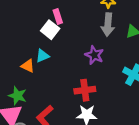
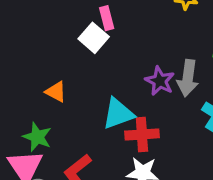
gray arrow: (108, 25) -> (188, 78), moved
cyan triangle: (42, 56) -> (118, 114), moved, size x1.5

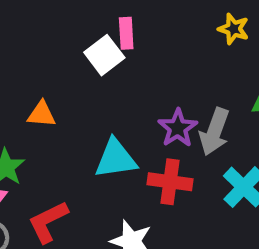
orange triangle: (56, 92) -> (42, 114), turned -35
red cross: (142, 134) -> (170, 182), moved

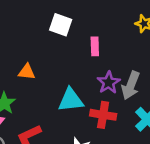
pink rectangle: (126, 33) -> (95, 46), moved
white square: (104, 55) -> (61, 25), moved, turned -35

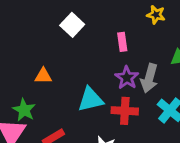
white square: (61, 25) -> (72, 25), turned 30
pink rectangle: (95, 46) -> (122, 42), moved

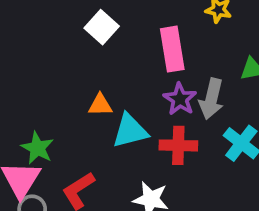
pink rectangle: (122, 42) -> (172, 49), size x1.6
orange triangle: (43, 76) -> (100, 105), moved

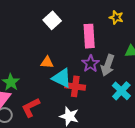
cyan triangle: (130, 131) -> (62, 78), turned 35
red cross: (178, 145) -> (75, 86), moved

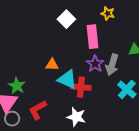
yellow star: (116, 17) -> (108, 13), moved
white square: (52, 20) -> (66, 19), moved

